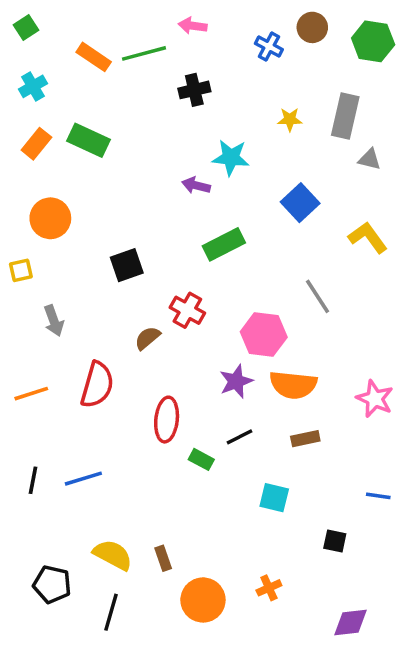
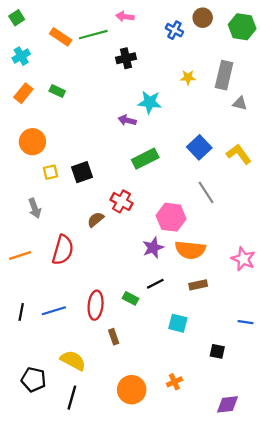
green rectangle: (88, 140) -> (57, 91), size x0.6
blue square: (300, 203) -> (199, 147), moved
yellow square: (21, 270) -> (50, 172), moved
red ellipse: (167, 420) -> (96, 305), moved
brown rectangle: (163, 558) -> (114, 337), moved

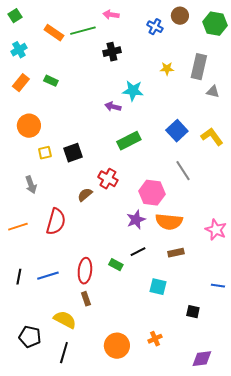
brown rectangle: (114, 337) -> (86, 299), moved

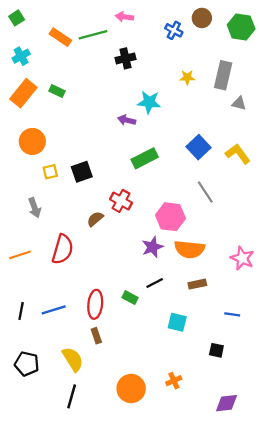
orange rectangle: (21, 83) -> (23, 93), size x1.4
blue line: (218, 286) -> (232, 314), moved
yellow semicircle: (65, 320) -> (73, 359), turned 30
black pentagon: (30, 337) -> (27, 364), moved

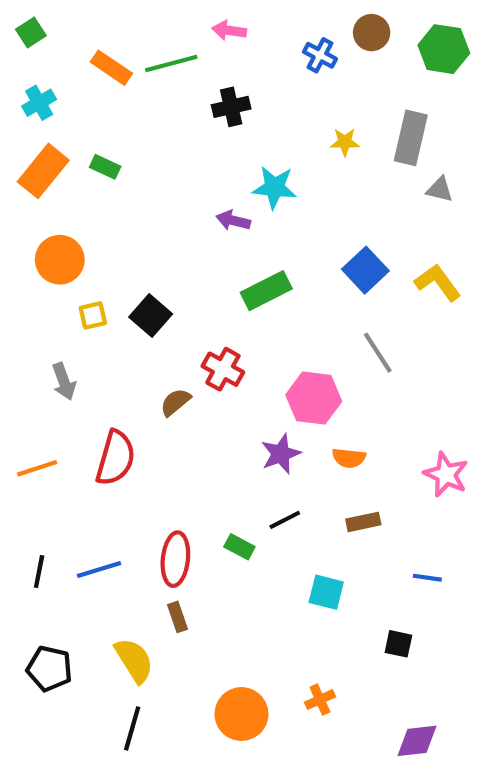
black square: (82, 172) -> (151, 315), turned -30
orange semicircle: (190, 249) -> (349, 458), size x0.6

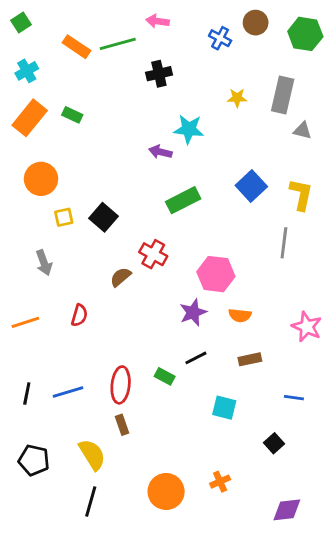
yellow L-shape: (438, 282) -> (301, 195), turned 48
gray line: (378, 353) -> (284, 243), moved, turned 40
red semicircle: (116, 458) -> (79, 315), size x0.6
black square: (398, 644) -> (274, 443), turned 36

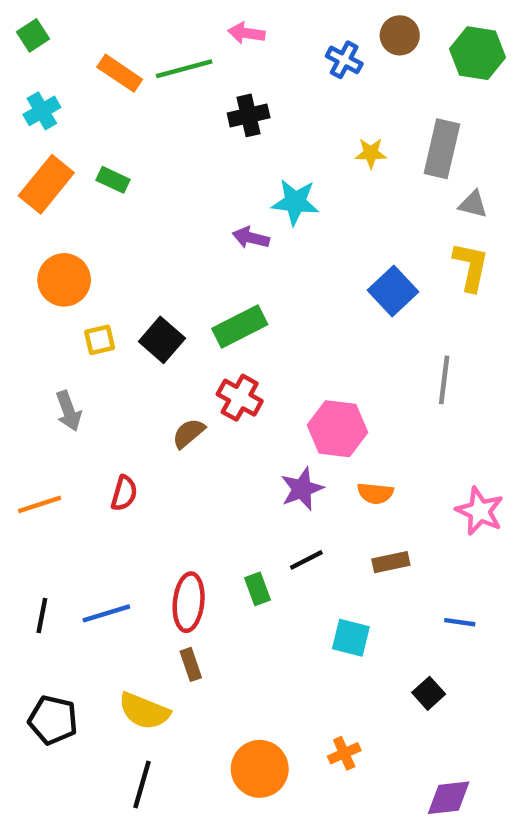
yellow L-shape: (301, 195) -> (471, 267), moved
green rectangle: (183, 200) -> (240, 327), moved
green rectangle: (165, 376) -> (257, 589), turned 42
yellow semicircle: (92, 455) -> (144, 711), turned 144

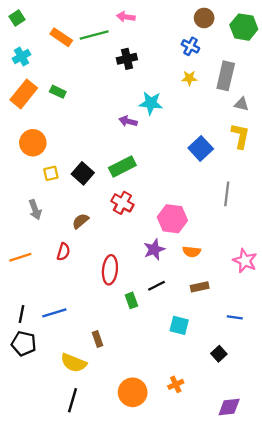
blue cross: (344, 60) -> (190, 46), moved
brown semicircle: (189, 433) -> (80, 221), moved
red ellipse: (189, 602) -> (110, 270), moved
black pentagon: (53, 720) -> (24, 344), moved

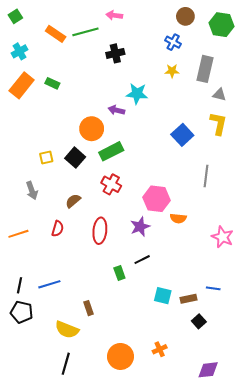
orange circle: (33, 143) -> (92, 129), moved
orange semicircle: (192, 252) -> (178, 218), moved
red ellipse: (110, 270) -> (100, 231), moved
brown rectangle: (200, 287) -> (189, 299), moved

